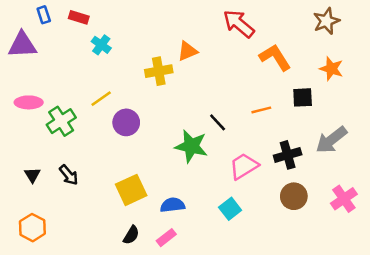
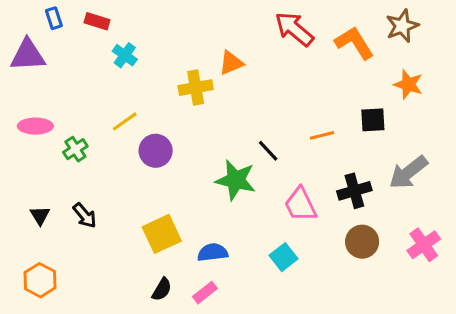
orange L-shape: (275, 57) -> (354, 43), moved
green cross: (61, 121) -> (75, 149), size x0.7
pink trapezoid: (244, 166) -> (300, 205), turned -84

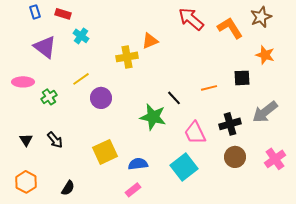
purple triangle: (28, 55) -> (45, 47), moved, turned 40
cyan square: (283, 257) -> (184, 167), size x1.5
black semicircle: (162, 289) -> (68, 188), moved

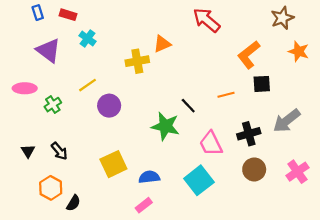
orange L-shape: (230, 28) -> (249, 55), moved, turned -96
orange star: (265, 55) -> (299, 51), moved
orange hexagon: (26, 182) -> (51, 188), moved

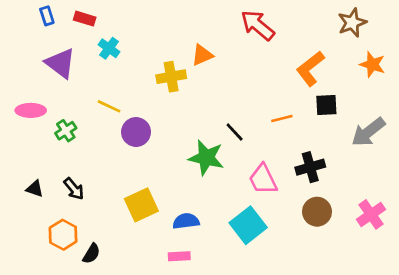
yellow line: (87, 85) -> (109, 106), turned 60
gray arrow: (287, 121) -> (368, 132), moved
black triangle: (28, 151) -> (35, 189), turned -40
pink rectangle: (144, 205) -> (179, 256), turned 35

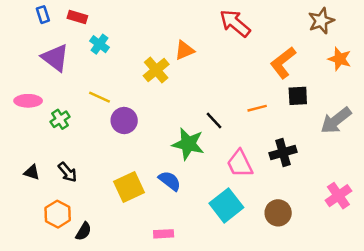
yellow cross: (171, 77) -> (156, 70), turned -30
brown circle: (317, 212) -> (278, 213), moved
blue semicircle: (186, 221) -> (170, 181), moved, turned 45

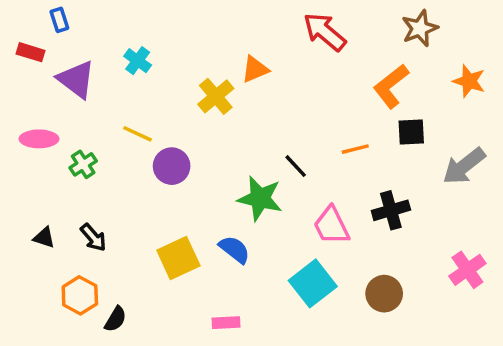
red rectangle: (77, 17) -> (30, 52), moved
brown star: (321, 21) -> (420, 28), moved

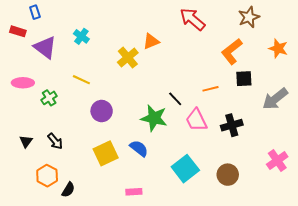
purple circle: (172, 166) -> (102, 111), moved
pink trapezoid: (331, 226) -> (196, 120), moved
black triangle: (44, 238) -> (26, 141), turned 48

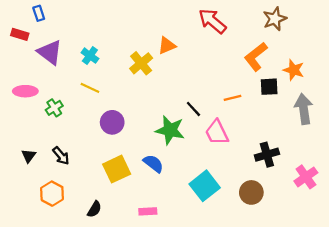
cyan cross: (81, 36) -> (90, 56), moved
orange star: (278, 48) -> (294, 70), moved
gray arrow: (275, 99) -> (304, 109), turned 120
black cross: (232, 125) -> (267, 155), moved
black semicircle: (68, 190) -> (94, 209), moved

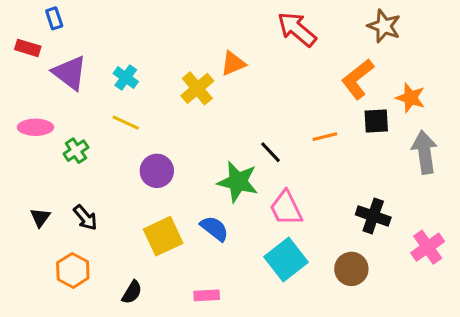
brown star: (275, 19) -> (384, 26), turned -30
pink trapezoid: (217, 132) -> (286, 208), moved
black cross: (267, 155) -> (373, 216), turned 35

